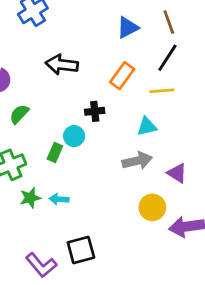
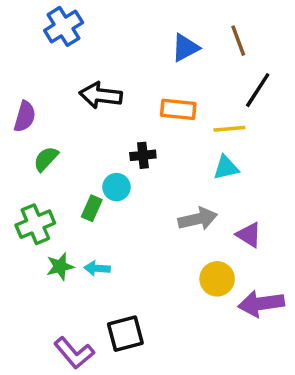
black line: (167, 58) -> (258, 90), moved
orange rectangle: (122, 76) -> (178, 109), turned 60
cyan triangle: (147, 126) -> (226, 168), moved

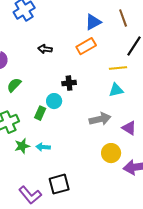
black arrow: (101, 95) -> (45, 49), size x0.6
orange rectangle: (178, 109) -> (86, 46), moved, turned -36

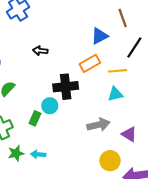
blue triangle: (93, 22) -> (99, 36), moved
orange rectangle: (86, 46) -> (90, 63), moved
black cross: (69, 83) -> (66, 87), size x1.6

